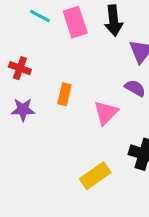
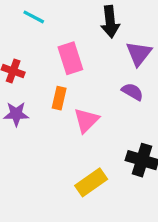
pink rectangle: (75, 22) -> (70, 58), moved
pink triangle: (106, 113) -> (86, 120), moved

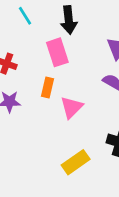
cyan line: (34, 17) -> (25, 16), turned 30
black arrow: (110, 22) -> (69, 20), moved

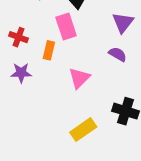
orange rectangle: (48, 88) -> (49, 50), moved

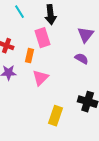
pink triangle: (79, 78) -> (41, 78), moved
yellow rectangle: (83, 130) -> (56, 116), turned -36

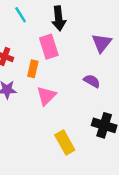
purple semicircle: (82, 59) -> (92, 81), moved
yellow rectangle: (56, 116) -> (65, 143), turned -48

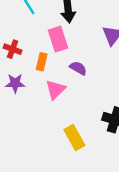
purple semicircle: (92, 81) -> (78, 68), moved

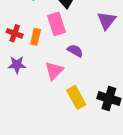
orange rectangle: (42, 62) -> (36, 37), moved
yellow rectangle: (74, 137) -> (76, 97), moved

